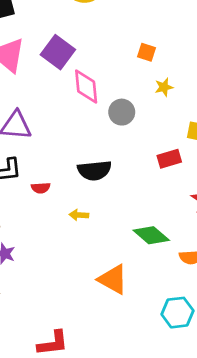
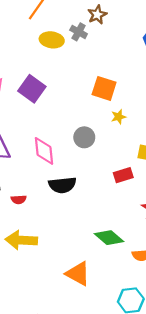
orange square: (146, 52) -> (104, 88), size x1.6
pink diamond: (86, 87) -> (44, 151), moved
yellow arrow: (79, 215) -> (21, 240), moved, size x2.0

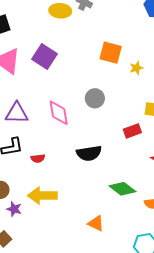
yellow star: (119, 117) -> (136, 68), moved
black semicircle: (62, 185) -> (89, 153), moved
orange triangle: (78, 274) -> (96, 223), size x0.7

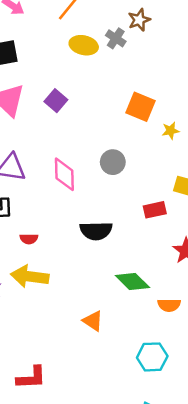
purple square: (45, 57) -> (56, 101), size x0.7
red semicircle: (38, 158) -> (29, 239), moved

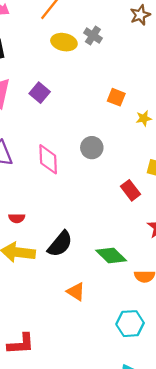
brown star: (139, 20) -> (140, 15), moved
orange square: (140, 107) -> (116, 97), size x0.7
red rectangle: (155, 210) -> (130, 190), turned 66
black semicircle: (96, 231) -> (60, 244), moved, turned -48

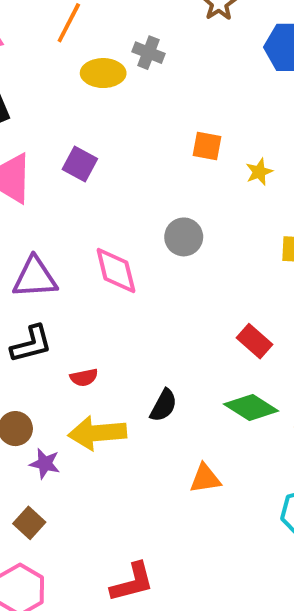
red rectangle: (130, 190) -> (255, 341), moved
black semicircle: (60, 244) -> (164, 405), size x0.7
orange triangle: (76, 292) -> (205, 478), turned -30

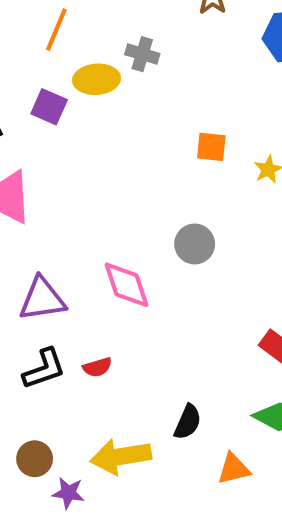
purple square: (80, 164) -> (49, 107), moved
red semicircle: (84, 377) -> (97, 367), moved
orange triangle: (205, 478) -> (234, 469), moved

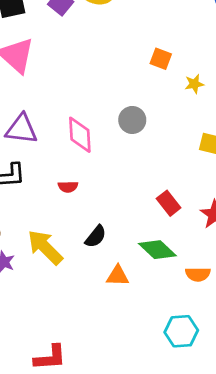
red semicircle: (97, 367) -> (68, 187), moved
yellow arrow: (121, 456) -> (45, 247), turned 39

